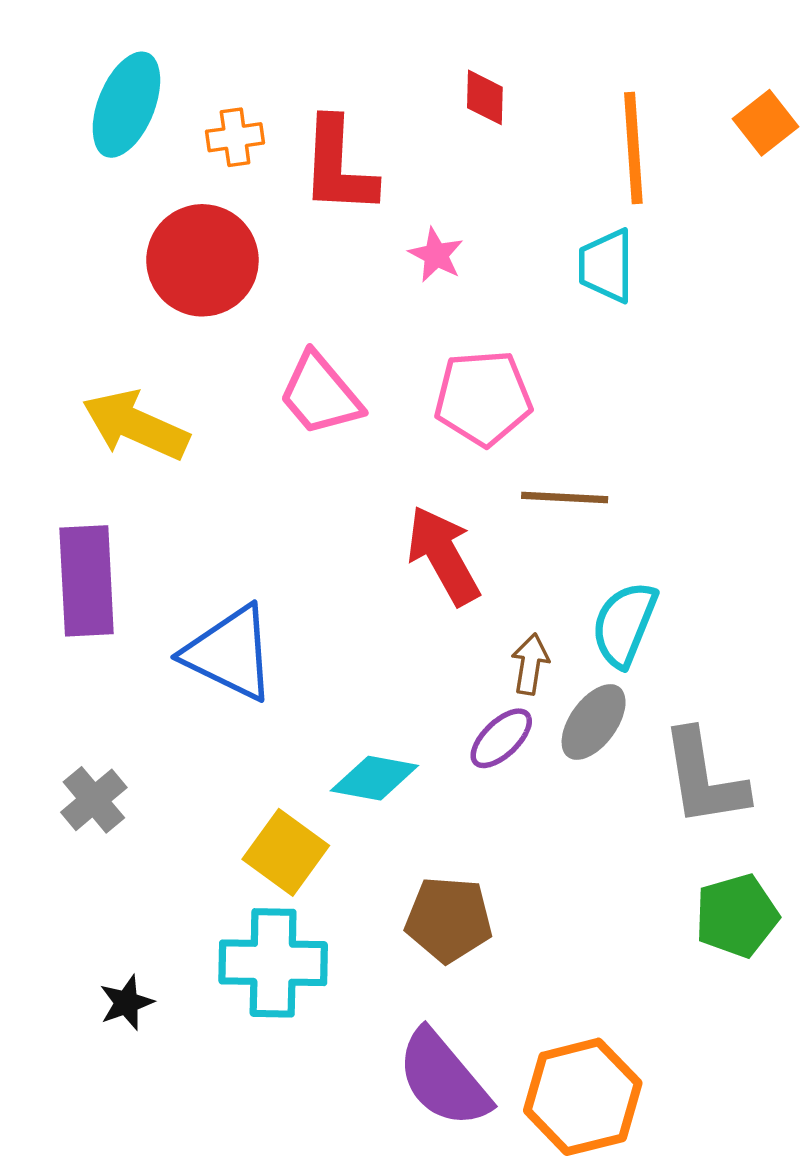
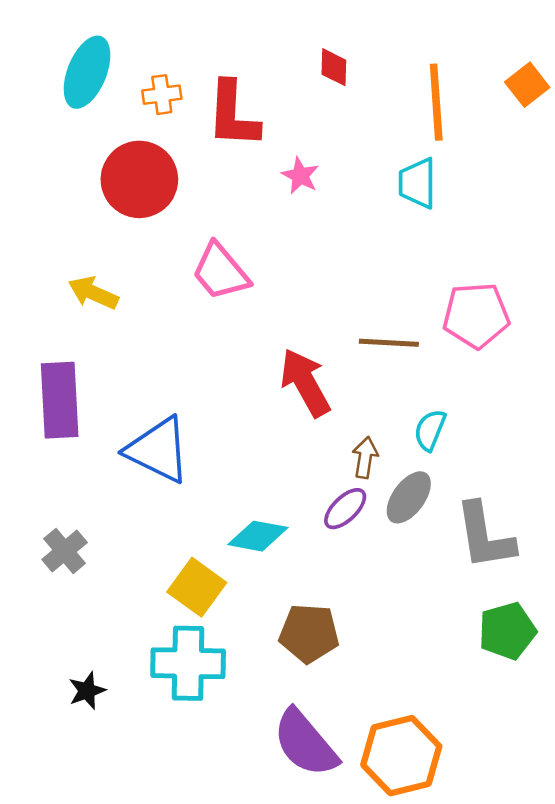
pink pentagon: (483, 398) -> (476, 315), moved
yellow arrow: (135, 425) -> (93, 293), size x0.7
cyan semicircle: (624, 624) -> (430, 430), size x0.7

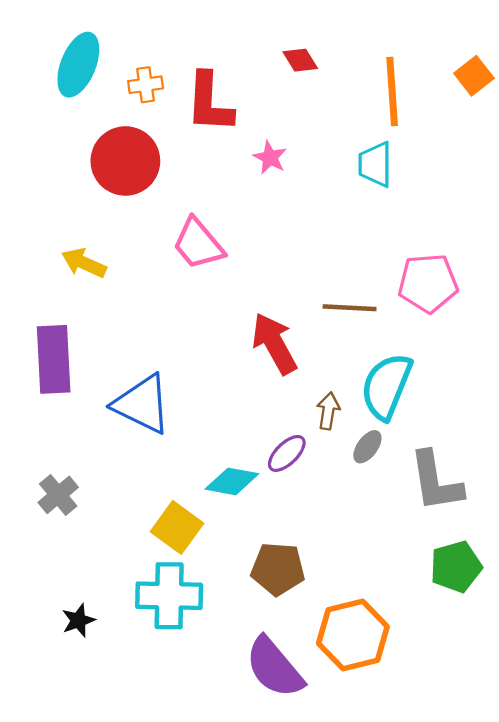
red diamond: (334, 67) -> (300, 60), turned -33
cyan semicircle: (430, 430) -> (386, 386), size x1.8
gray ellipse: (409, 497) -> (367, 447), size x0.7
purple ellipse: (345, 509) -> (287, 453), moved
orange hexagon: (401, 756) -> (353, 635), moved

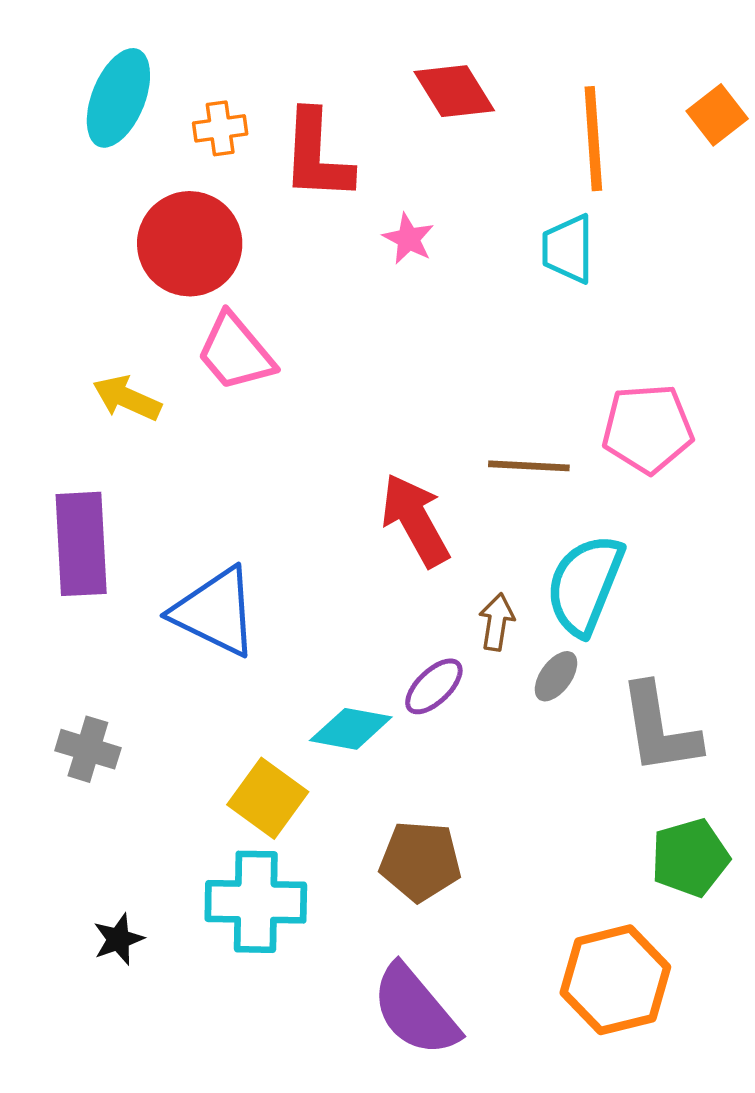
red diamond: (300, 60) -> (454, 91), size x1.5
pink trapezoid: (198, 244) -> (235, 352), moved
gray cross: (58, 495) -> (88, 749), turned -33
orange hexagon: (353, 635) -> (615, 980), moved

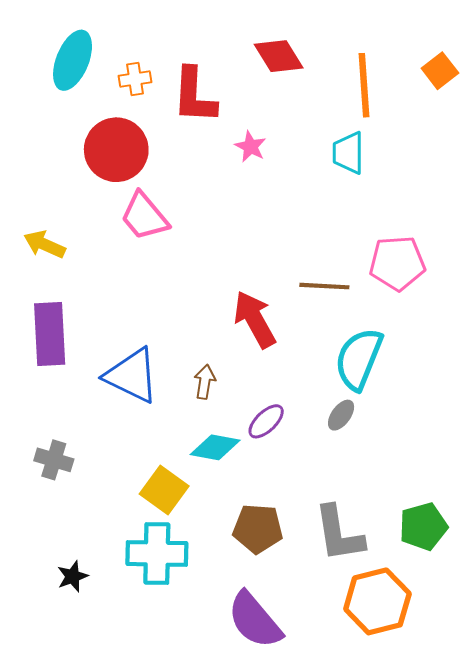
yellow arrow: (127, 398) -> (44, 244), moved
brown arrow: (497, 622) -> (205, 382), moved
gray L-shape: (659, 729) -> (339, 534), moved

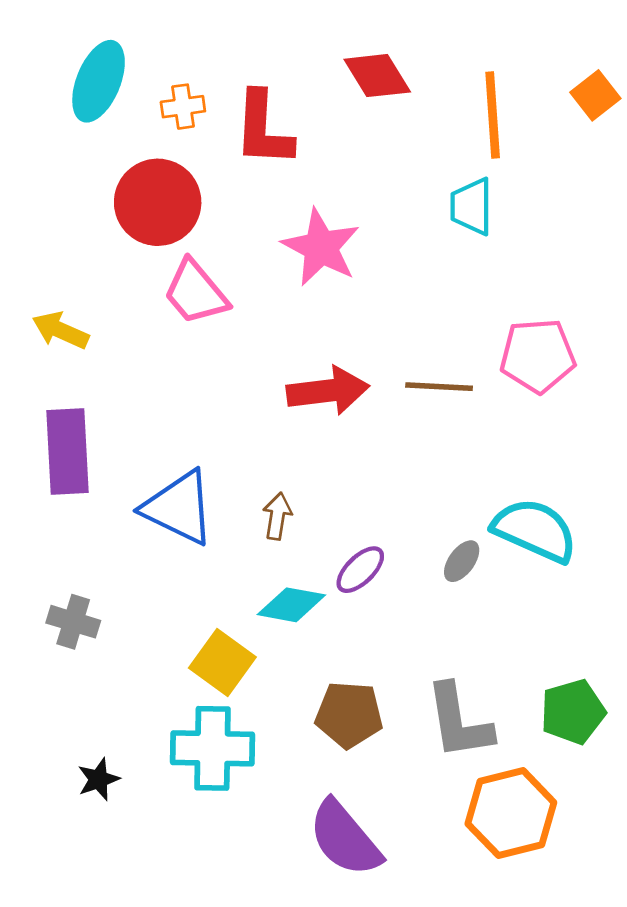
pink star: (250, 147) -> (321, 247), moved, size x1.8
red arrow: (255, 319) -> (328, 391), moved, turned 112
cyan semicircle: (359, 359) -> (535, 530), moved, turned 92

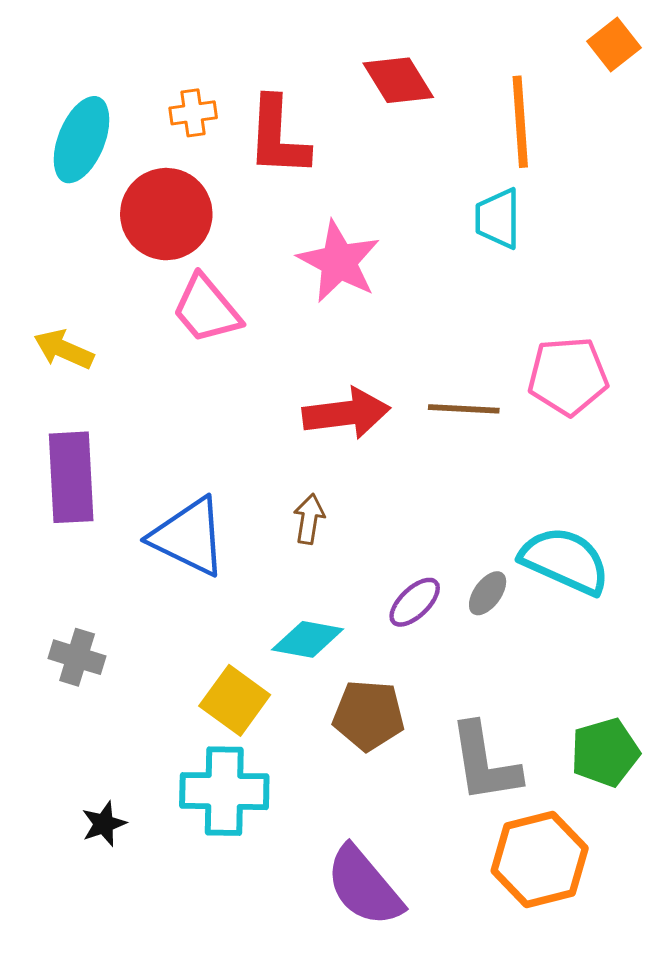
cyan ellipse: (99, 81) -> (82, 140), moved
orange square: (595, 95) -> (614, 44), moved
brown arrow: (277, 516) -> (309, 519), moved
purple ellipse: (360, 570) -> (415, 602), moved
brown pentagon: (349, 715) -> (369, 715), moved

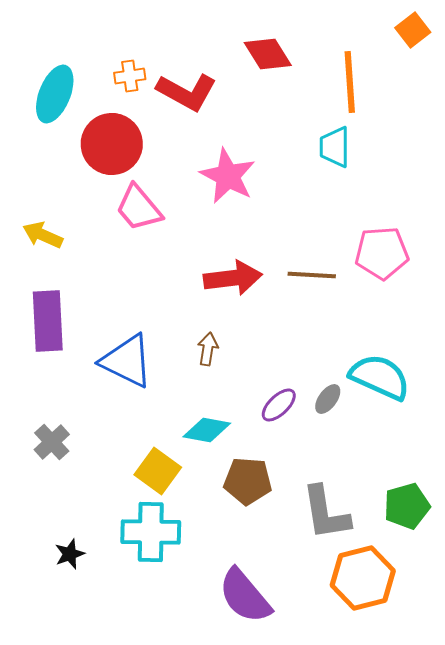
red L-shape: (278, 137) -> (187, 92), turned -64
gray cross: (77, 657) -> (52, 442), turned 30

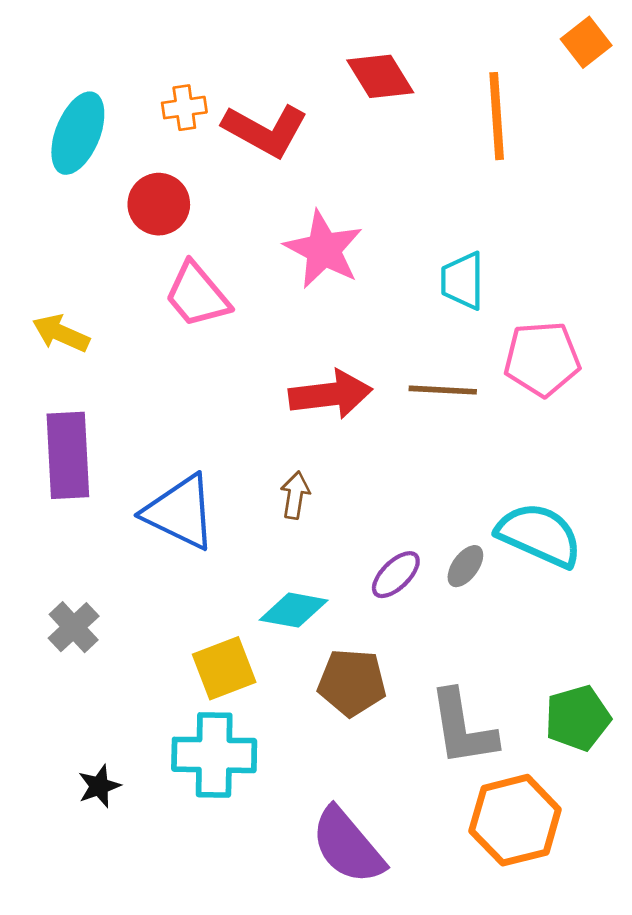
red circle: (112, 144) -> (159, 204), size x0.7
cyan trapezoid: (335, 147) -> (463, 281), moved
yellow square: (158, 471) -> (224, 668), turned 33

